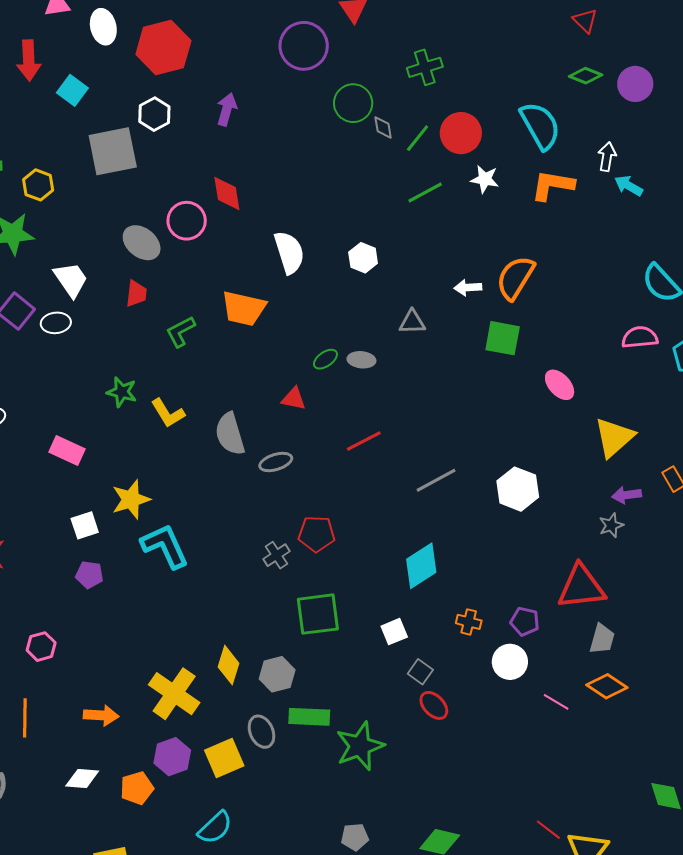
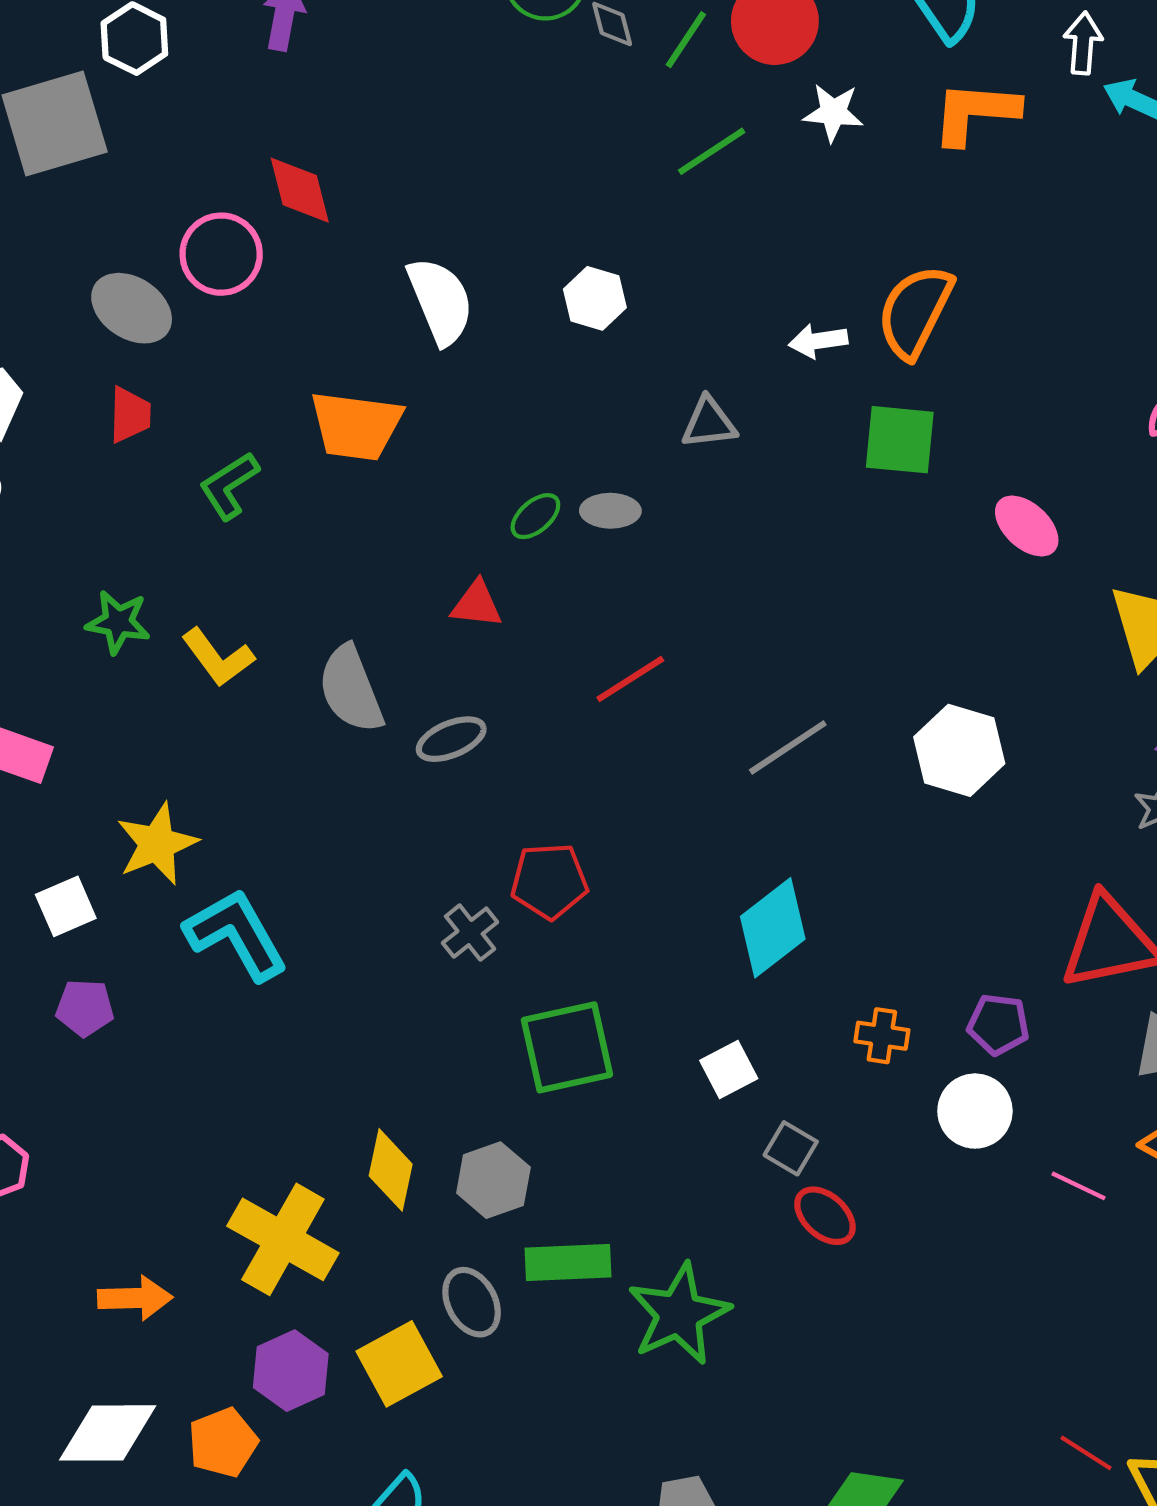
white diamond: (82, 779) -> (108, 1433), size x1.4

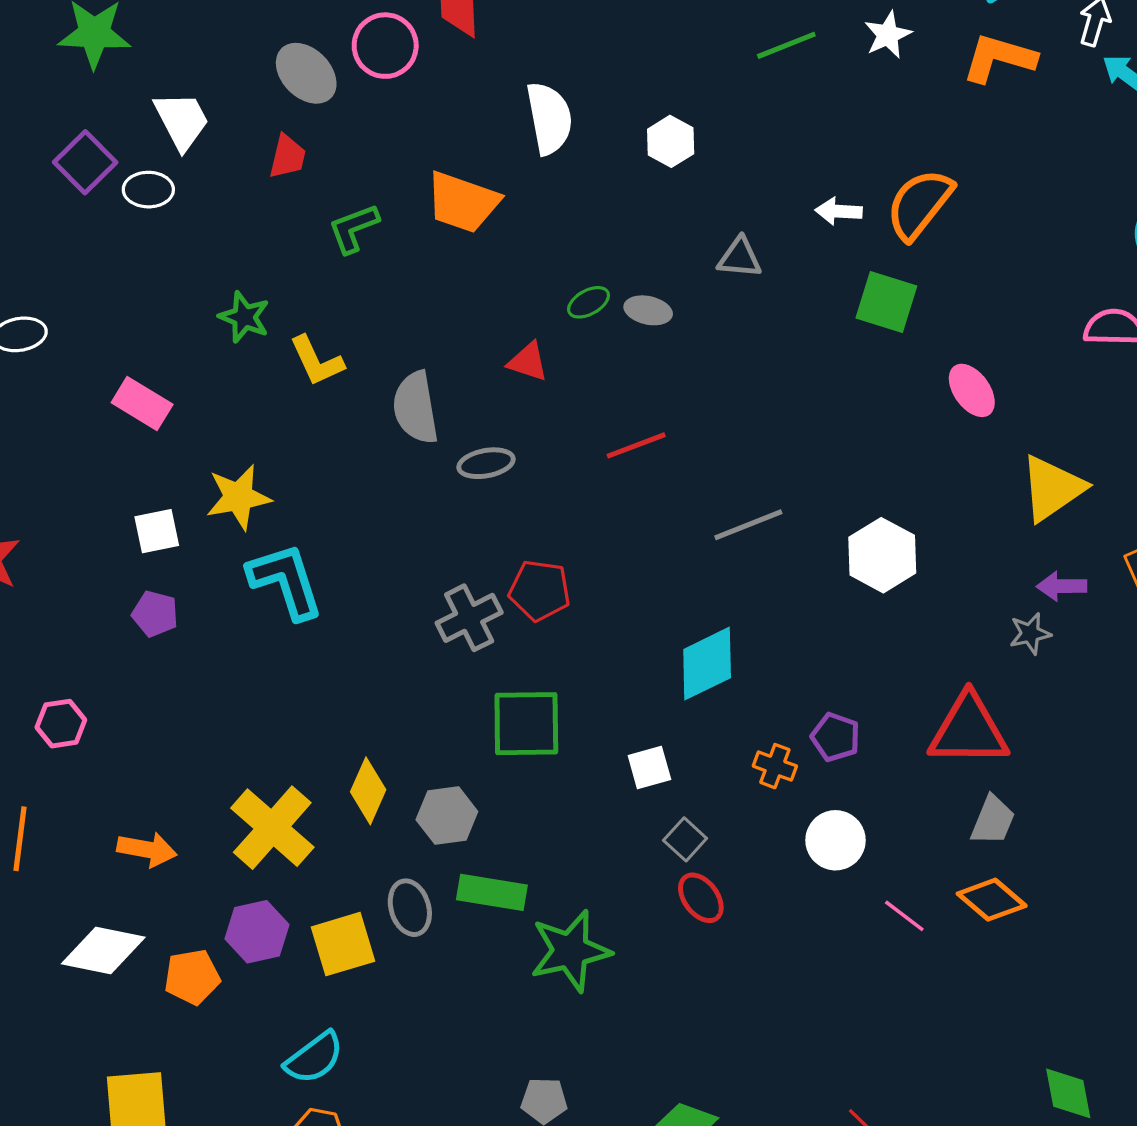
white star: (833, 113) -> (888, 35), turned 30
gray cross: (470, 933) -> (469, 618), size x1.4
purple pentagon: (998, 1024) -> (835, 737), moved

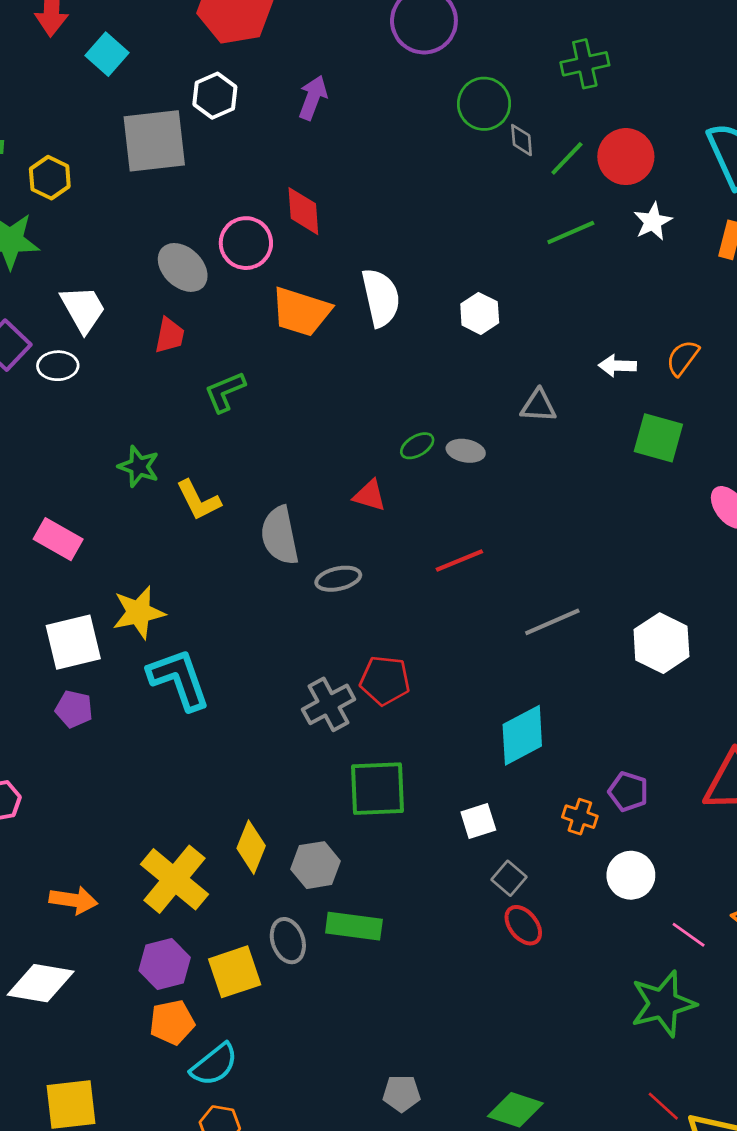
orange trapezoid: (463, 202) -> (301, 312), moved
orange semicircle: (919, 204) -> (683, 358), size x0.6
white square: (157, 531) -> (73, 642), size x1.5
green star: (570, 951) -> (663, 1004), moved
orange pentagon: (192, 977) -> (172, 1022), moved

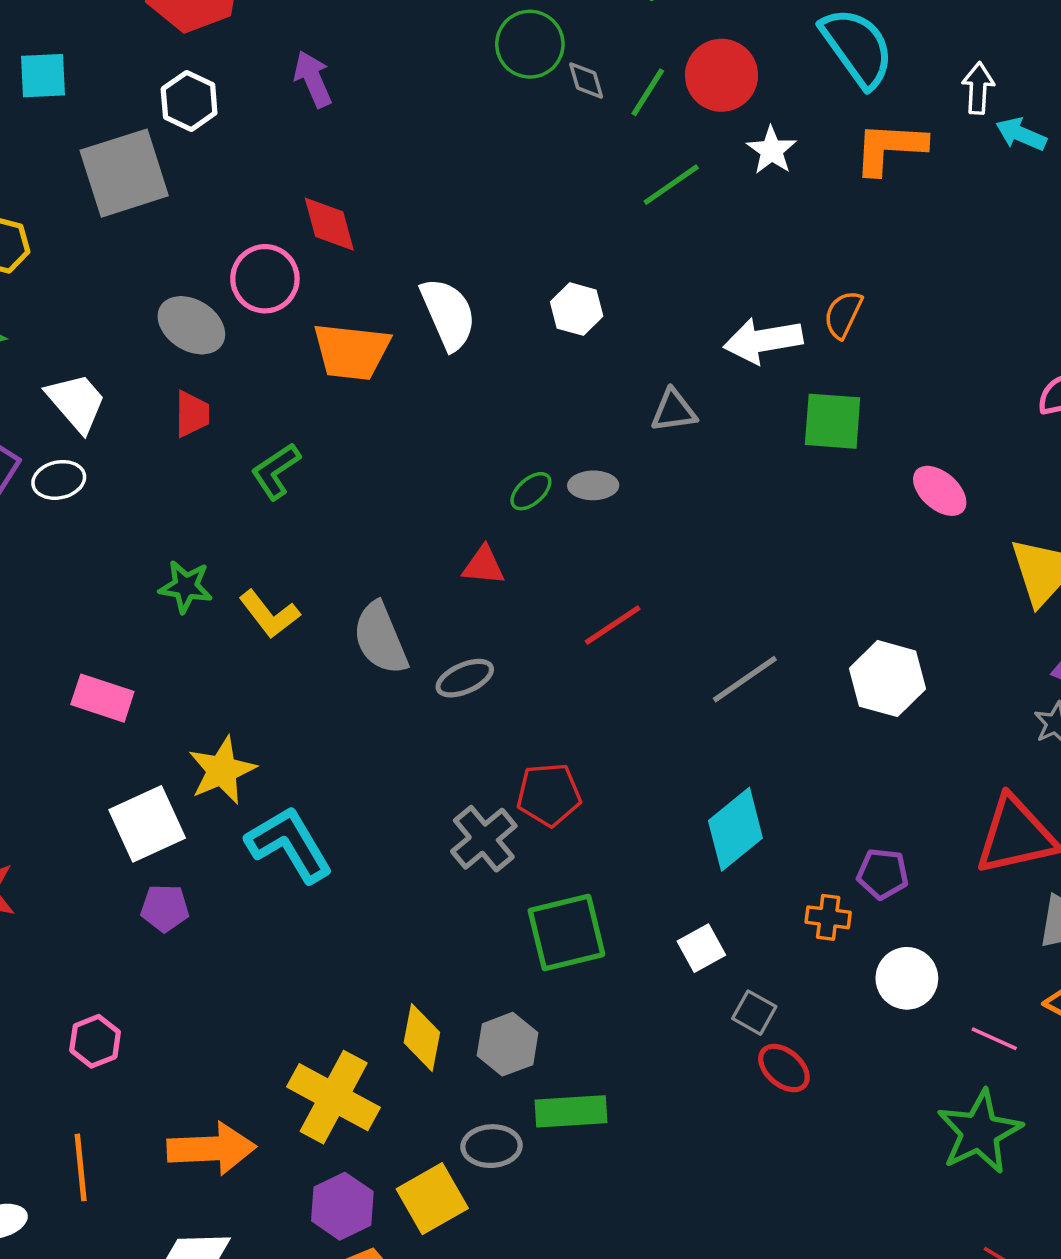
cyan square: (107, 54) -> (43, 76), turned -33
purple arrow: (313, 98) -> (313, 79), turned -33
white arrow: (617, 366) -> (763, 340), size x1.6
orange arrow: (73, 900) -> (212, 1149), size x1.4
gray ellipse: (288, 941) -> (492, 1146), turned -63

